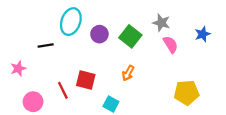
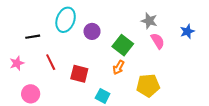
green square: (130, 36) -> (123, 45), moved
black line: (46, 46) -> (33, 37), moved
red line: (63, 90) -> (51, 62), moved
yellow pentagon: (187, 93) -> (148, 85), moved

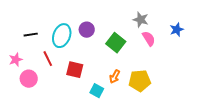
cyan ellipse: (66, 20) -> (62, 36), moved
orange arrow: (118, 67) -> (115, 77), moved
pink circle: (31, 94) -> (29, 79), moved

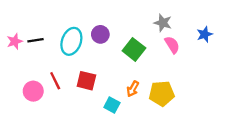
red line: (48, 59) -> (55, 81), moved
pink star: (16, 60) -> (15, 41), moved

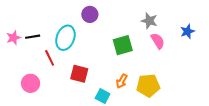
purple circle: (100, 34) -> (90, 14), moved
green square: (134, 49) -> (123, 45), turned 36
red line: (55, 81) -> (50, 58), moved

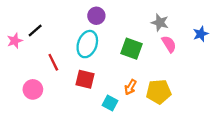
black line: (33, 37) -> (35, 30), moved, turned -32
cyan ellipse: (65, 38) -> (87, 44), moved
green square: (123, 45) -> (131, 49), turned 36

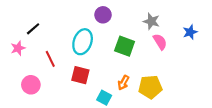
purple circle: (96, 16) -> (103, 15), moved
pink star: (15, 41) -> (18, 48), moved

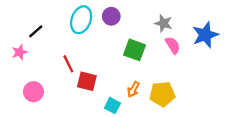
blue star: (190, 32) -> (205, 35), size x1.6
cyan ellipse: (83, 42) -> (81, 20), moved
red line: (50, 59) -> (68, 64), moved

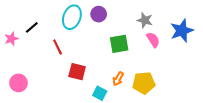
green square: (134, 50) -> (119, 44), turned -30
pink star: (20, 52) -> (11, 39), moved
red line: (68, 64) -> (58, 47), moved
pink circle: (33, 92) -> (18, 83), moved

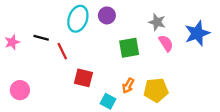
black line: (32, 27) -> (41, 38), moved, turned 56

